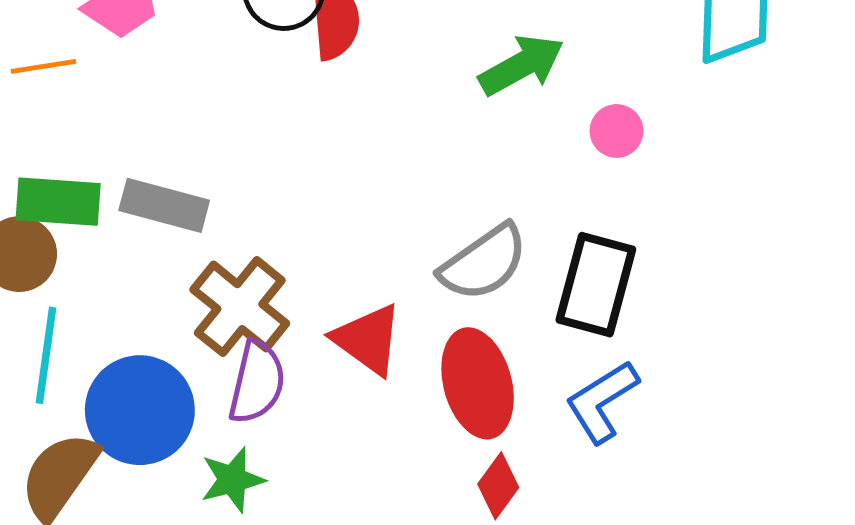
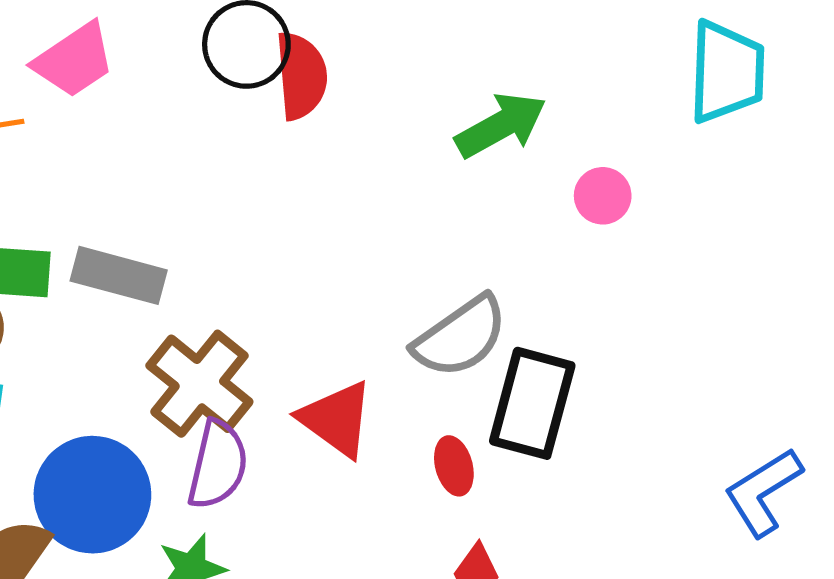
black rectangle: (596, 285) -> (532, 403), moved
red ellipse: (478, 383) -> (454, 466), size x0.5
blue L-shape: (602, 402) -> (763, 492), moved

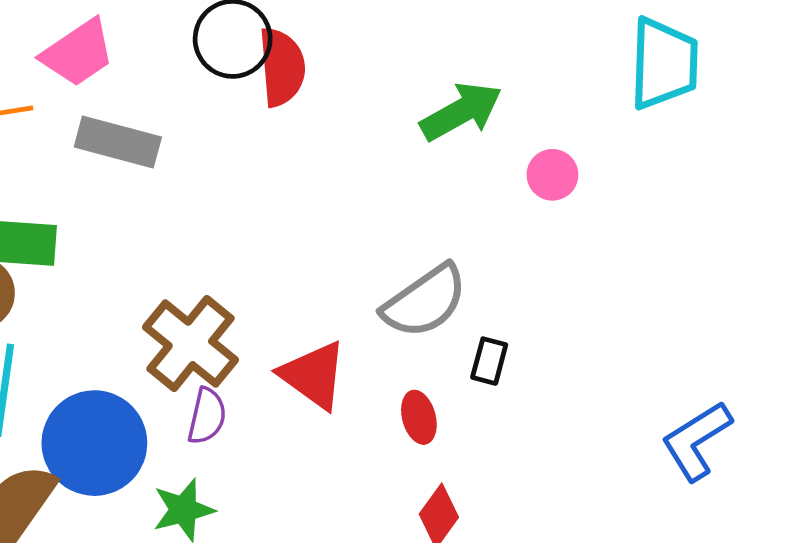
gray rectangle: (119, 275) -> (118, 142), moved
black rectangle: (532, 403) -> (489, 361), size x0.5
purple semicircle: (218, 465) -> (207, 416), size x0.7

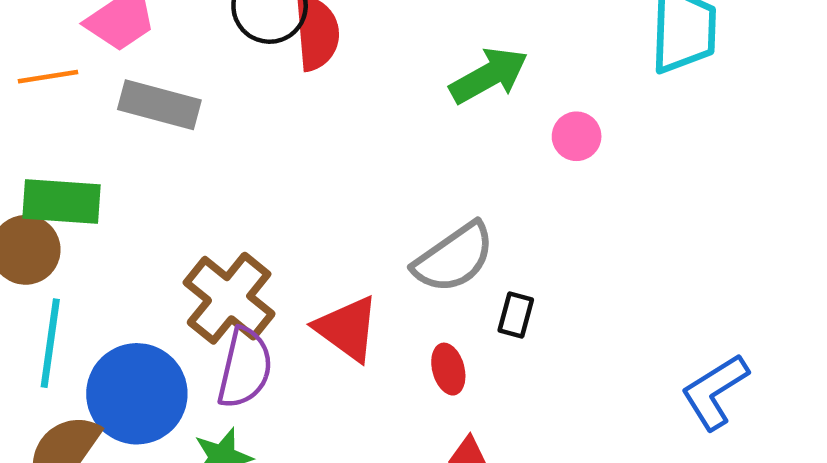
purple semicircle: (207, 416) -> (245, 368), size x1.5

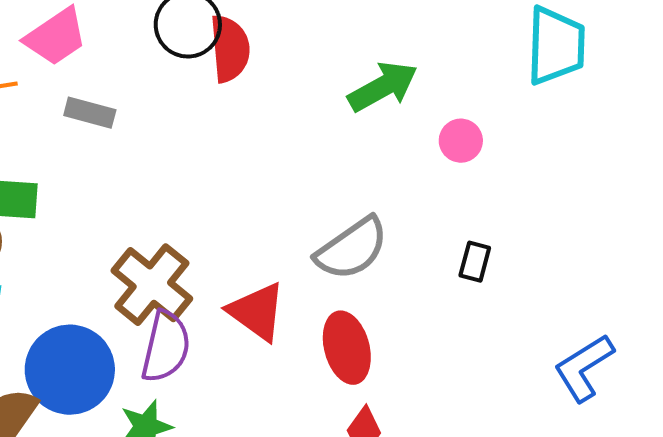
gray rectangle: (159, 105) -> (90, 113), size x0.7
black rectangle: (516, 315) -> (475, 262), moved
red ellipse: (448, 369) -> (347, 348), size x1.6

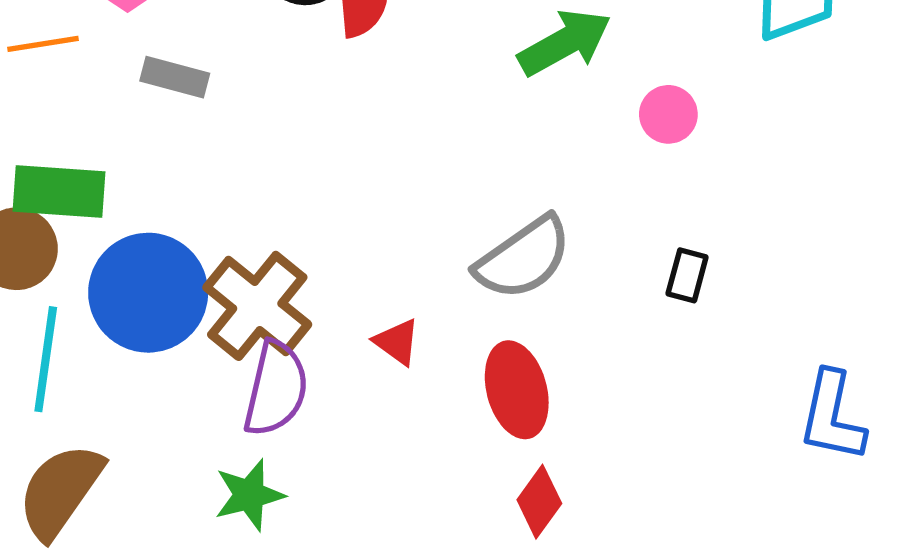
red triangle: (257, 312) -> (397, 342), size x0.6
blue L-shape: (584, 368) -> (832, 416), turned -46
blue circle: (70, 370) -> (148, 293), moved

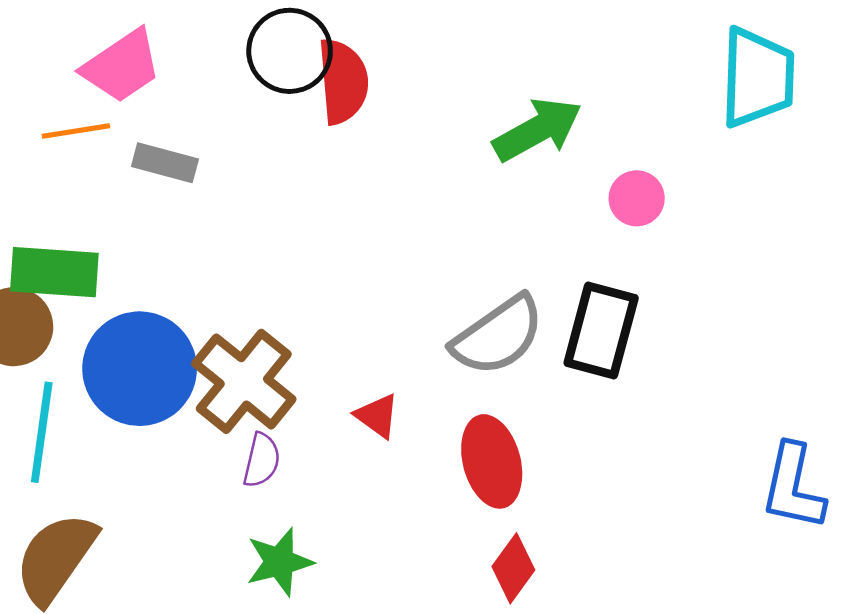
orange line: (43, 44) -> (76, 131), moved
black rectangle: (687, 275) -> (601, 331), moved, size x1.8
purple semicircle: (276, 388) -> (262, 460), size x0.6
green star: (249, 495) -> (279, 562), moved

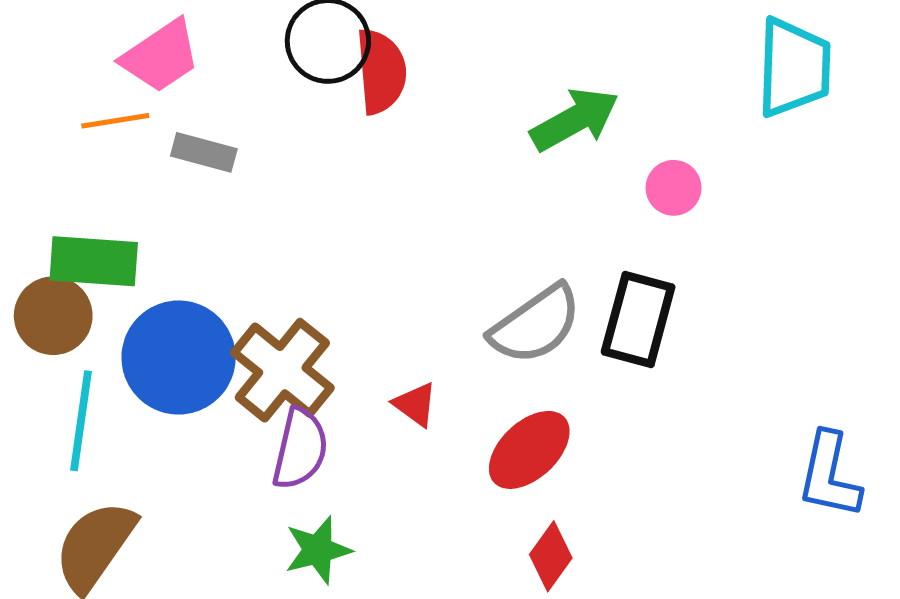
purple semicircle: (262, 460) -> (300, 449), size x1.5
red ellipse: (492, 461) -> (529, 450), turned 62

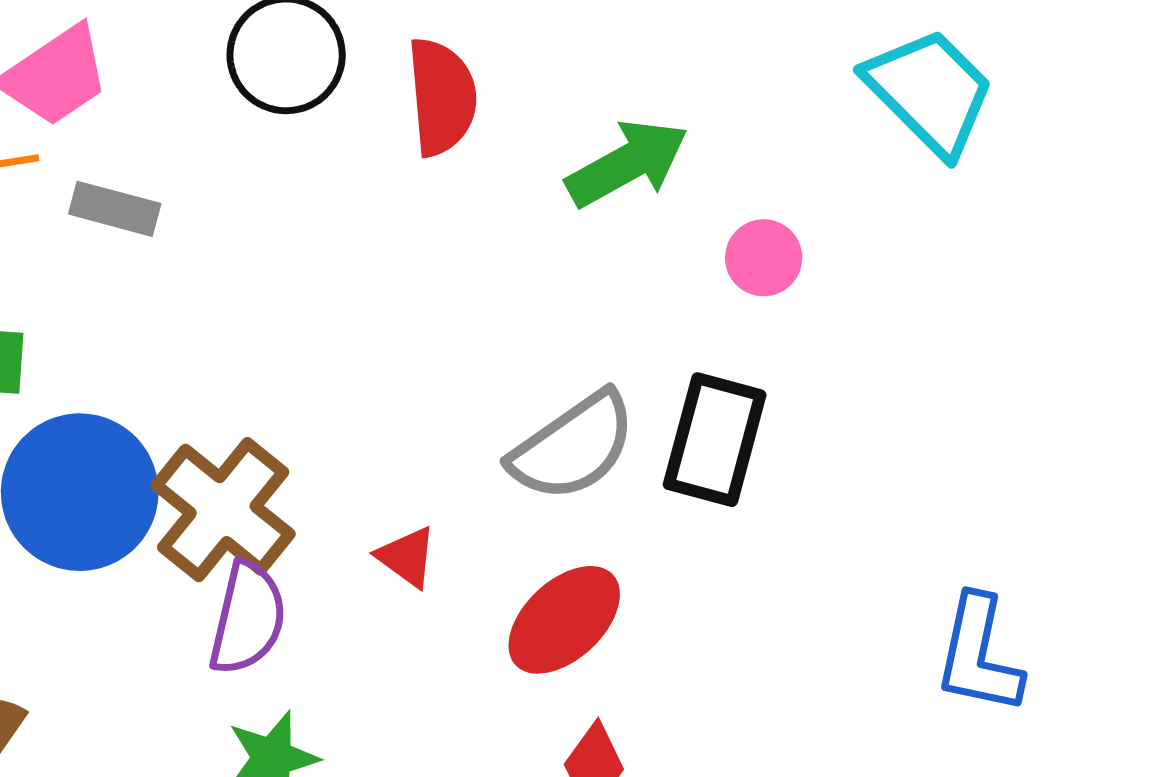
cyan trapezoid: (794, 68) -> (930, 92), turned -47
red semicircle: (381, 71) -> (442, 97), moved

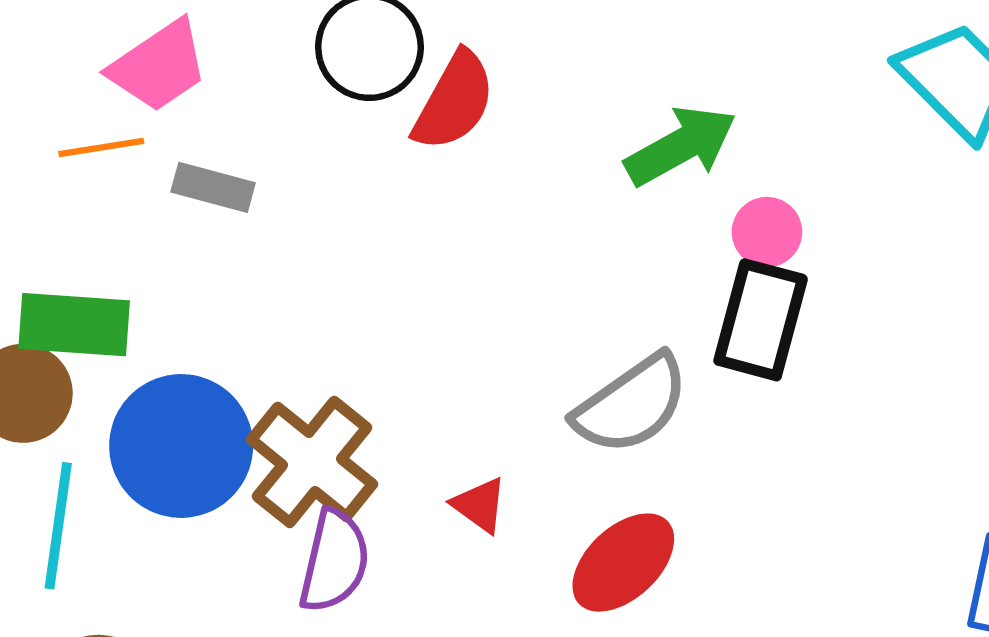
red semicircle: (442, 97) -> (454, 101), moved, turned 34
pink circle: (764, 258) -> (767, 232), moved
black rectangle: (715, 440) -> (761, 320), moved

